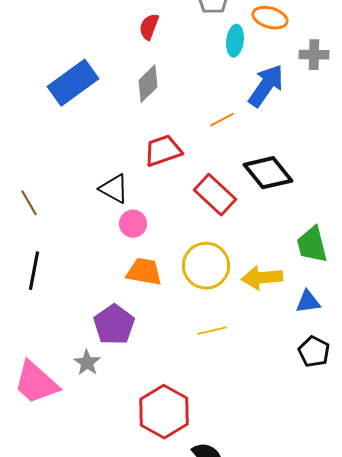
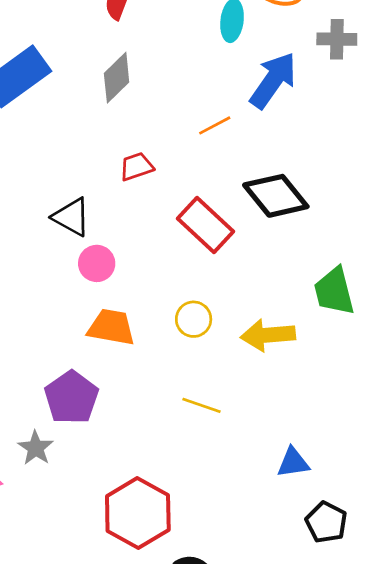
red trapezoid: (163, 151) -> (136, 167), size x0.7
yellow circle: (206, 266) -> (194, 319), size x0.6
blue triangle: (308, 302) -> (293, 463), moved
yellow line: (212, 331) -> (202, 405), turned 32
black pentagon: (314, 352) -> (326, 522), moved

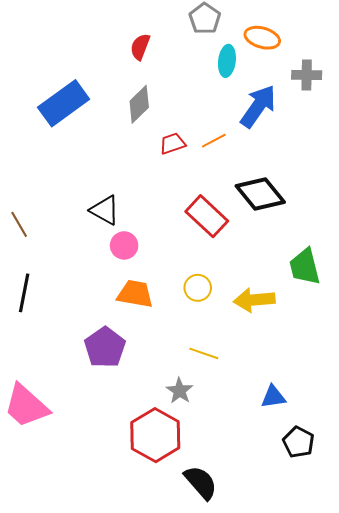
red trapezoid: (136, 167) -> (172, 144), moved
gray star: (36, 448) -> (180, 391), moved

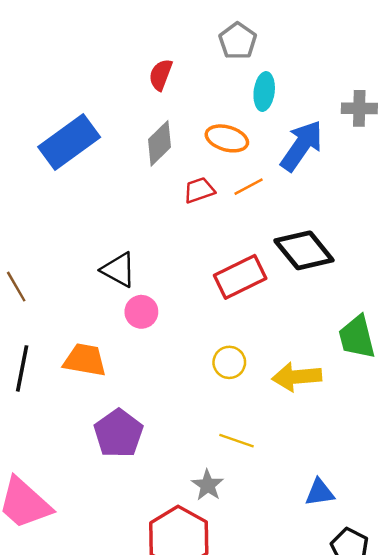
orange ellipse: (262, 38) -> (227, 138), moved
red rectangle: (207, 216) -> (240, 277), turned -69
orange trapezoid: (135, 294) -> (85, 360), moved

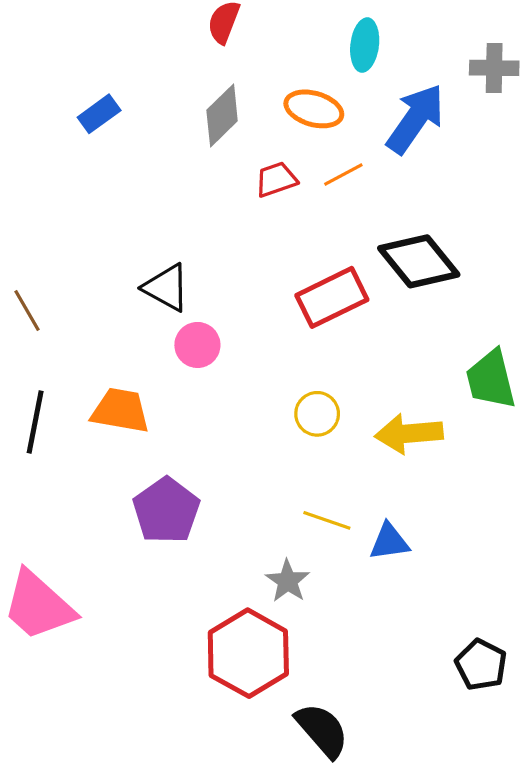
blue rectangle: (69, 142) -> (99, 114), size x0.5
blue triangle: (320, 492) -> (389, 542), moved

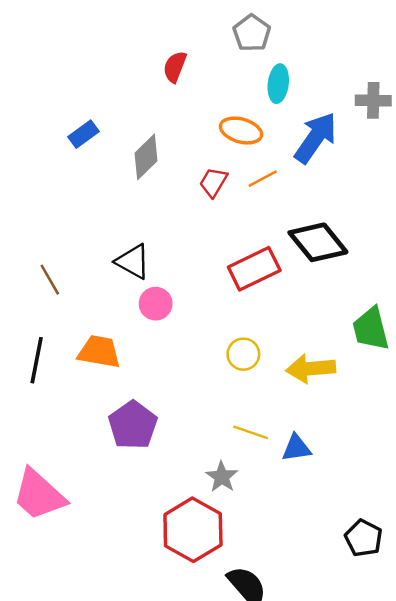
gray diamond: (222, 115) -> (146, 157), moved
red trapezoid: (276, 179) -> (213, 182), turned -40
brown line: (27, 311) -> (50, 280), moved

